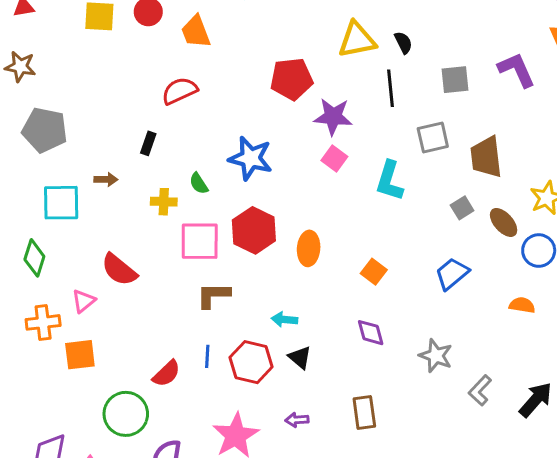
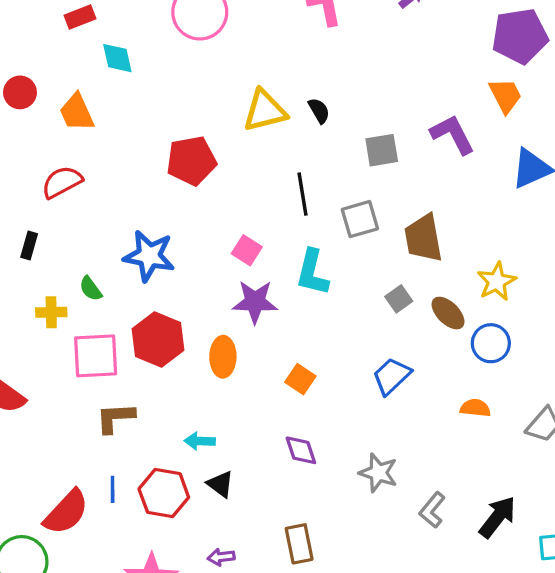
black line: (391, 88) -> (302, 194), moved
purple star: (333, 117) -> (255, 302), moved
red semicircle: (166, 374) -> (66, 512), size x1.4

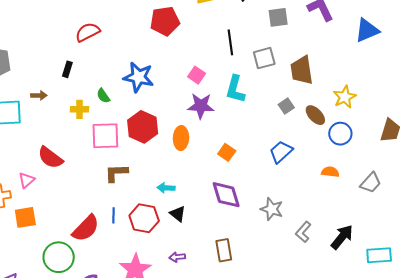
purple diamond: (301, 450) -> (226, 195), size x1.5

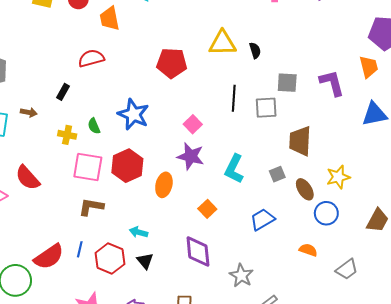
gray square: (264, 58) -> (266, 108), moved
cyan L-shape: (235, 89) -> (234, 169), moved

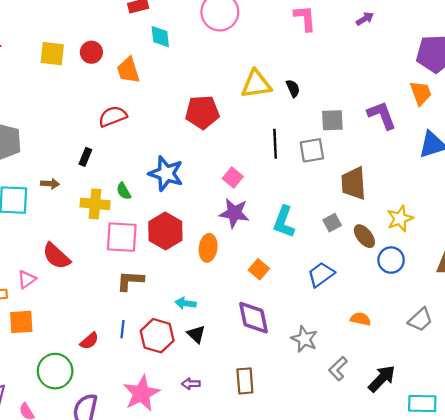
yellow cross: (67, 135) -> (95, 204), size x1.4
orange semicircle: (308, 250) -> (361, 319), moved
red semicircle: (49, 257) -> (89, 341), size x0.6

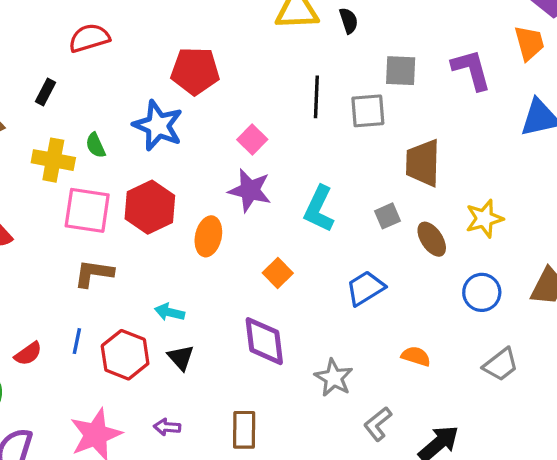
red pentagon: (202, 112) -> (195, 71), moved
blue circle: (391, 260) -> (482, 292), moved

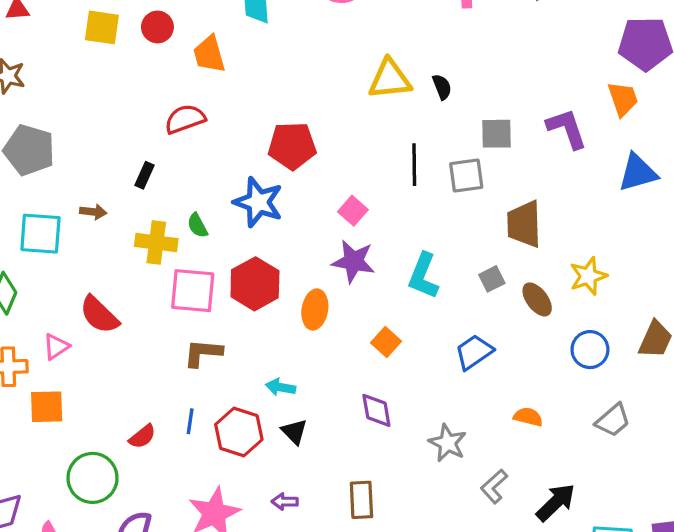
purple diamond: (264, 341) -> (376, 410), size x0.7

